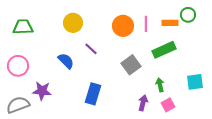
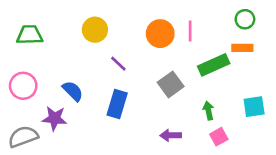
orange rectangle: (170, 23) -> (242, 48), moved
blue semicircle: (66, 61) -> (73, 91), moved
blue rectangle: (93, 94) -> (117, 104), moved
purple arrow: (143, 103) -> (171, 135), moved, turned -105

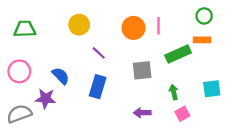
gray square: (171, 84) -> (142, 70), turned 30

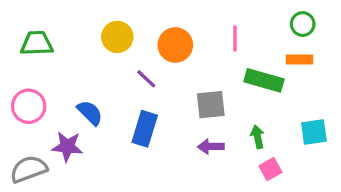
orange circle: (133, 28) -> (175, 45), moved
green rectangle: (178, 54) -> (264, 80), turned 40
purple arrow: (142, 113) -> (211, 147), moved

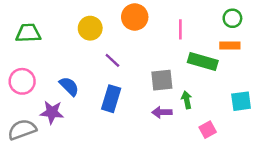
orange circle: (175, 45) -> (135, 17), moved
green arrow: (258, 137) -> (187, 100), moved

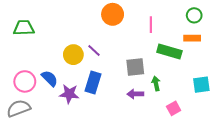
yellow circle: (90, 28) -> (73, 55), moved
pink circle: (22, 81) -> (25, 81), moved
blue semicircle: (69, 86) -> (50, 78), moved
purple star: (52, 112) -> (69, 94), moved

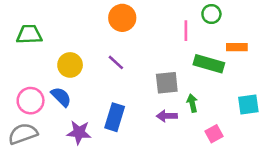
orange circle: (113, 14) -> (122, 18), moved
green circle: (194, 15) -> (211, 14), moved
yellow circle: (73, 55) -> (70, 65), moved
blue rectangle: (93, 83) -> (115, 117), moved
purple star: (69, 94) -> (79, 132), moved

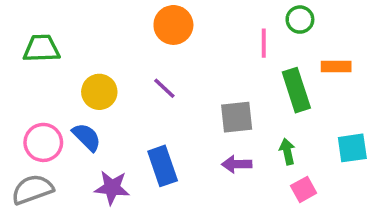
green rectangle: (209, 64) -> (296, 90), turned 56
green arrow: (192, 103) -> (287, 151), moved
blue rectangle: (115, 117) -> (163, 166), turned -36

